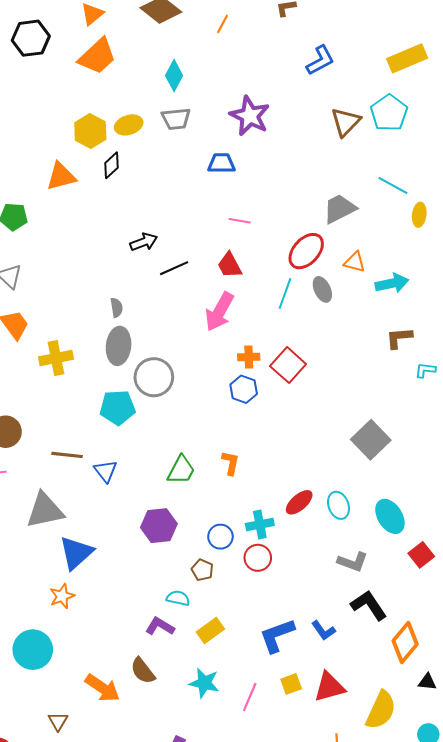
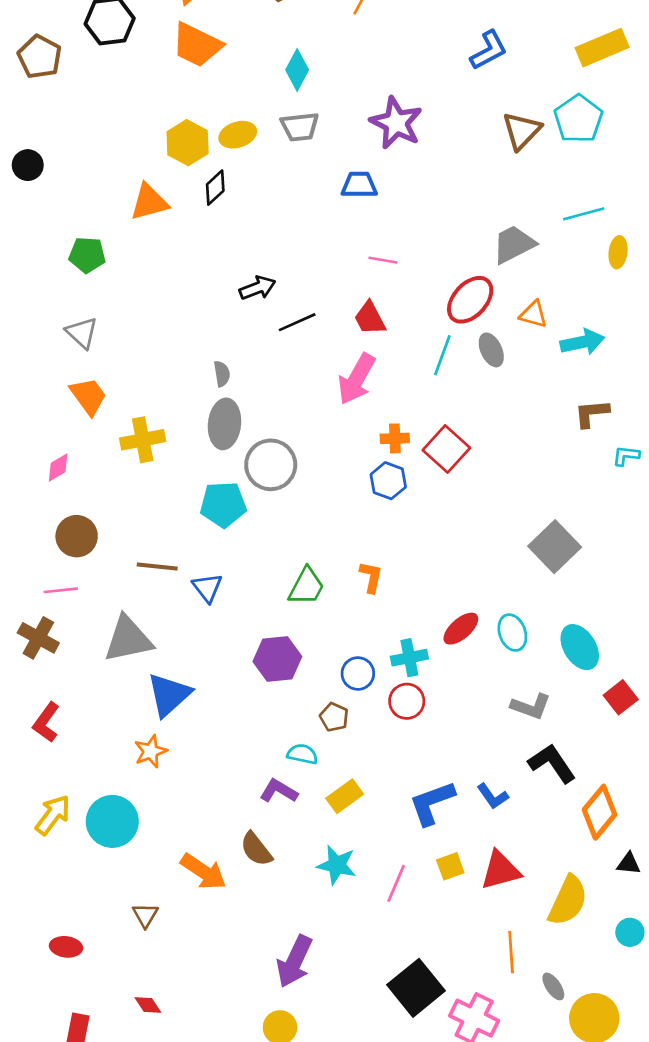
orange trapezoid: (97, 56) -> (197, 45), turned 69
cyan line: (393, 185) -> (584, 214), turned -44

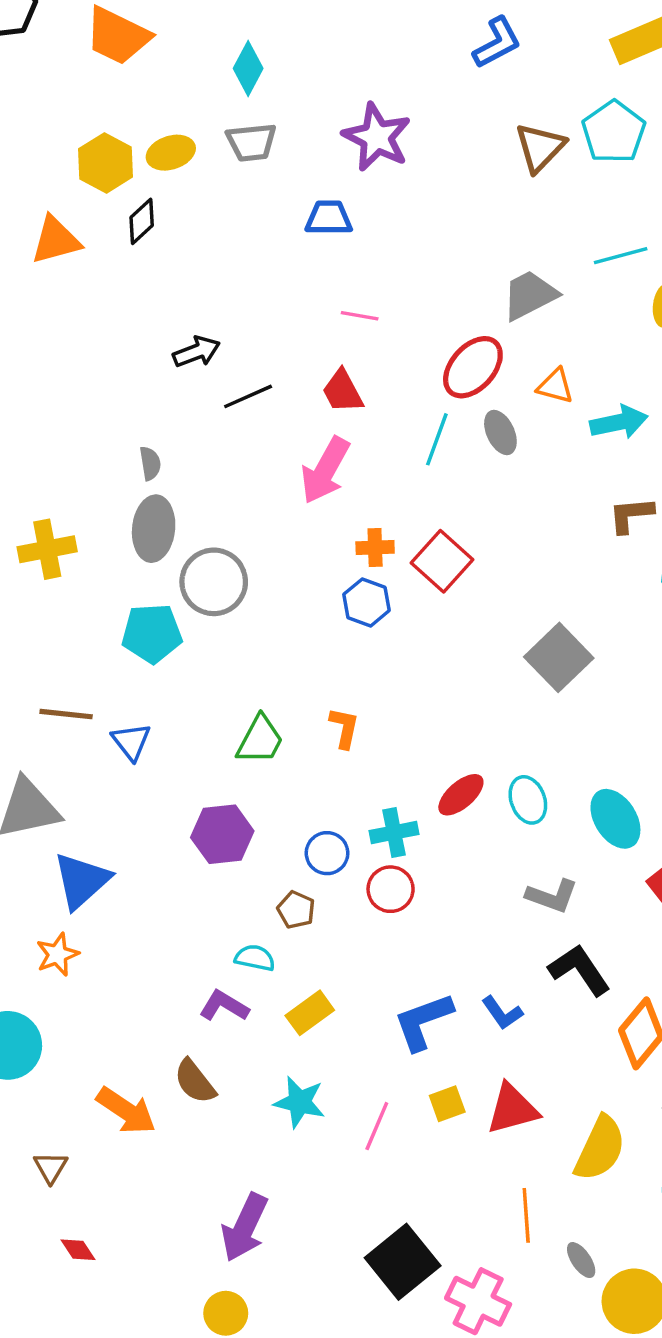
gray square: (555, 547) -> (559, 657), moved
red diamond: (148, 1005) -> (78, 1250), moved

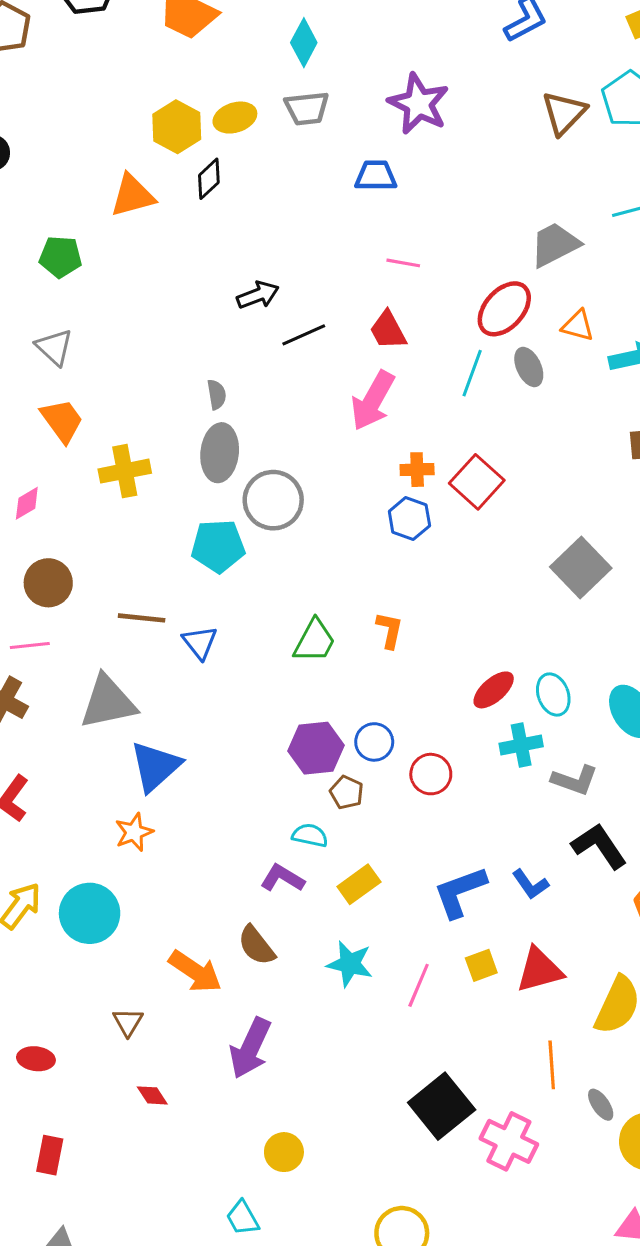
cyan cross: (394, 833) -> (521, 745), moved
purple hexagon: (222, 834) -> (316, 748), moved
purple arrow: (245, 1227) -> (250, 1048), moved

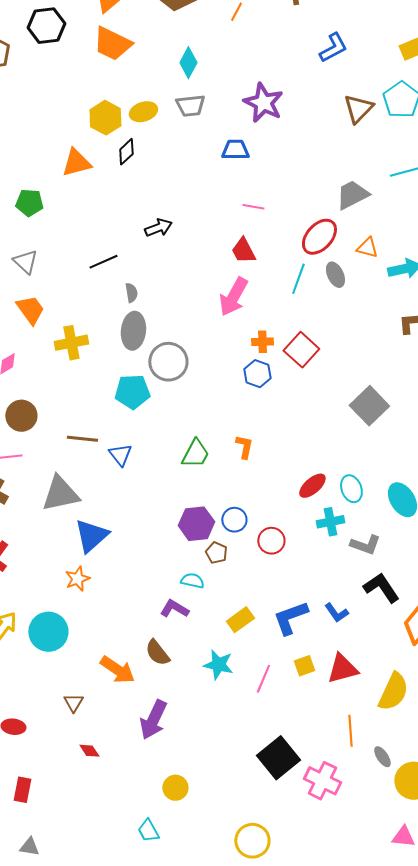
black line: (304, 335) -> (103, 262), moved
yellow rectangle: (359, 884) -> (240, 620), moved

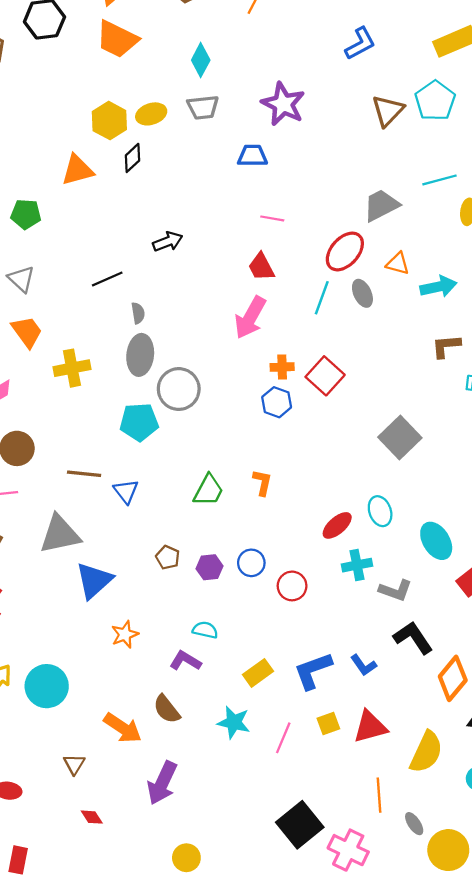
cyan ellipse: (351, 489) -> (380, 511), moved
purple hexagon: (196, 524) -> (210, 567), size x0.7
brown pentagon: (216, 553) -> (168, 557), moved
orange star: (77, 579) -> (125, 634), moved

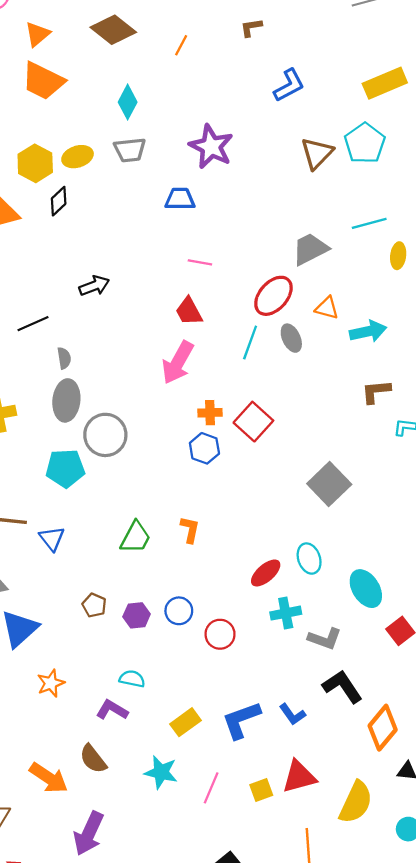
yellow square: (328, 724) -> (261, 790), moved

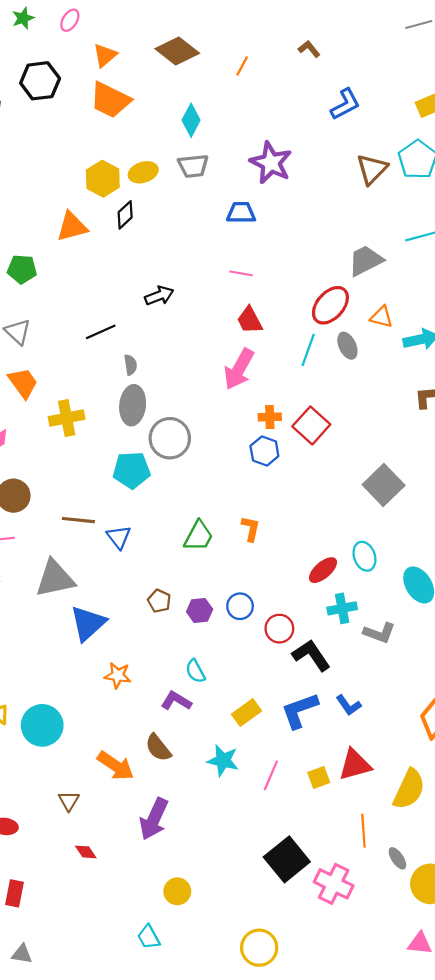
brown L-shape: (251, 27) -> (309, 49), turned 60
pink line: (200, 262) -> (241, 273), moved
cyan semicircle: (132, 679) -> (195, 671), turned -130
orange star: (51, 683) -> (118, 675), turned 30
black L-shape: (342, 687) -> (311, 655), moved

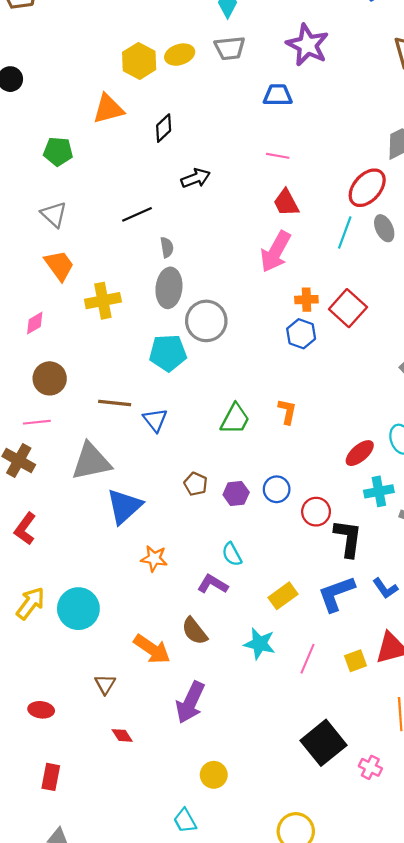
black diamond: (125, 215) -> (164, 128), moved
black L-shape: (311, 655) -> (348, 538), turned 42
pink cross: (334, 884) -> (370, 767), size x0.6

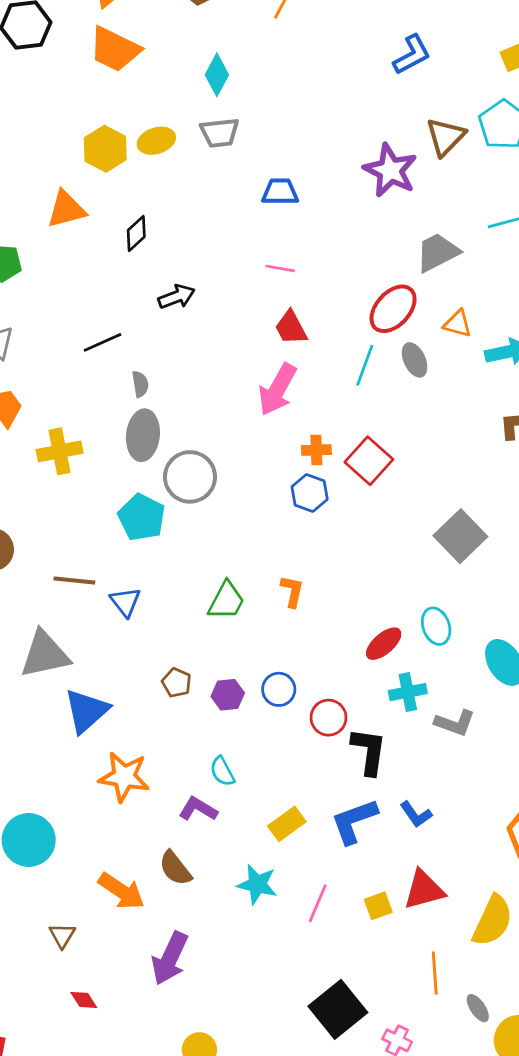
purple star: (307, 45) -> (390, 170), moved
cyan pentagon: (168, 353) -> (142, 517), turned 30
orange star: (154, 559) -> (124, 777), size x1.5

